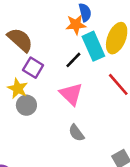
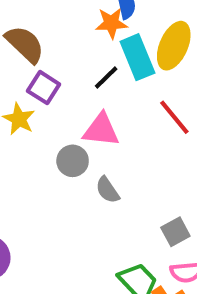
pink triangle: (71, 94) -> (101, 130), turned -40
gray circle: (26, 105) -> (73, 161), moved

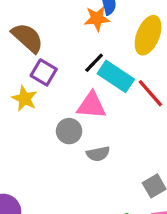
cyan rectangle: (137, 57) -> (116, 76), moved, turned -32
gray semicircle: (107, 190) -> (98, 154), turned -65

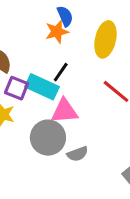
cyan rectangle: (116, 76) -> (42, 87), moved
gray circle: (69, 131) -> (48, 138), size x1.5

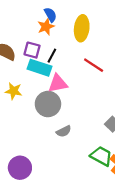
purple square: (17, 88) -> (32, 50), moved
gray semicircle: (77, 154) -> (64, 131), moved

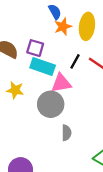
orange star: (46, 27) -> (63, 27), moved
black line: (52, 56) -> (75, 61), moved
gray semicircle: (64, 131) -> (67, 133), turned -64

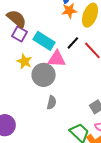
purple square: (35, 48) -> (19, 34), moved
yellow star: (15, 90) -> (24, 61), moved

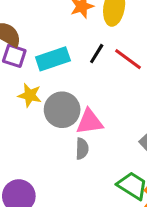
cyan rectangle: (44, 41) -> (53, 59), turned -40
pink triangle: (57, 59) -> (90, 122), moved

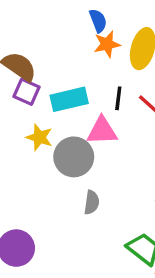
black line: (97, 54) -> (118, 98), turned -30
pink triangle: (90, 122) -> (102, 131), moved

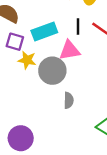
purple square: (27, 92) -> (15, 42), moved

